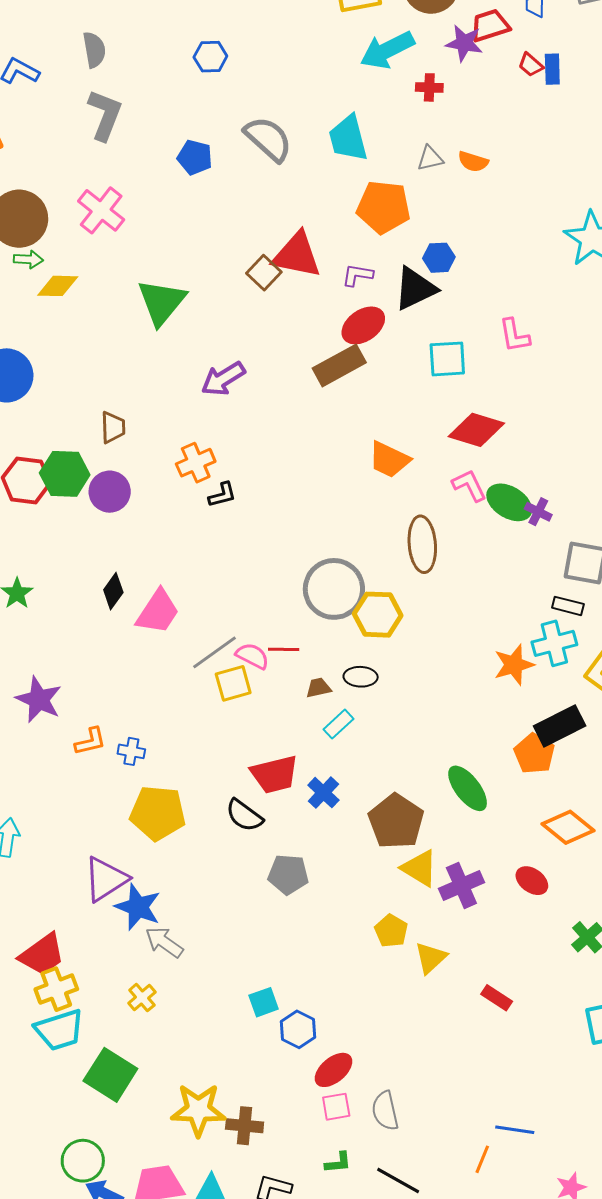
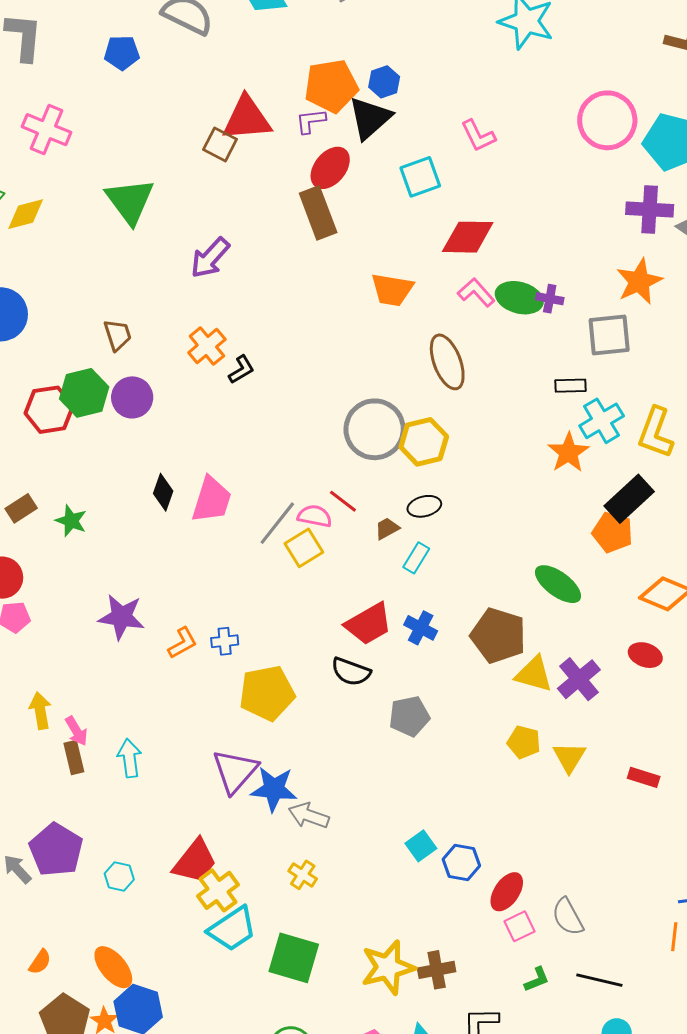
orange pentagon: (384, 207) -> (331, 86), moved
brown rectangle: (339, 365) -> (318, 213), turned -66
black rectangle: (568, 606) -> (571, 386), moved
red line: (284, 649) -> (343, 501), turned 52

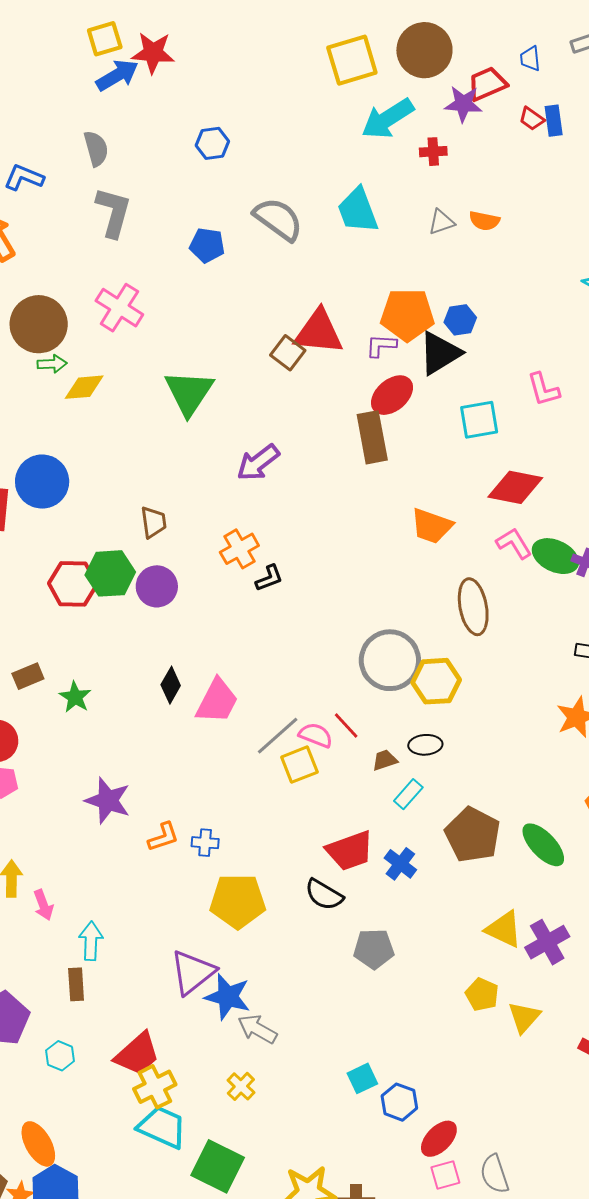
brown pentagon: (498, 636) -> (473, 835), moved
brown rectangle: (74, 758) -> (76, 984), moved
cyan trapezoid: (232, 929) -> (162, 1127), turned -132

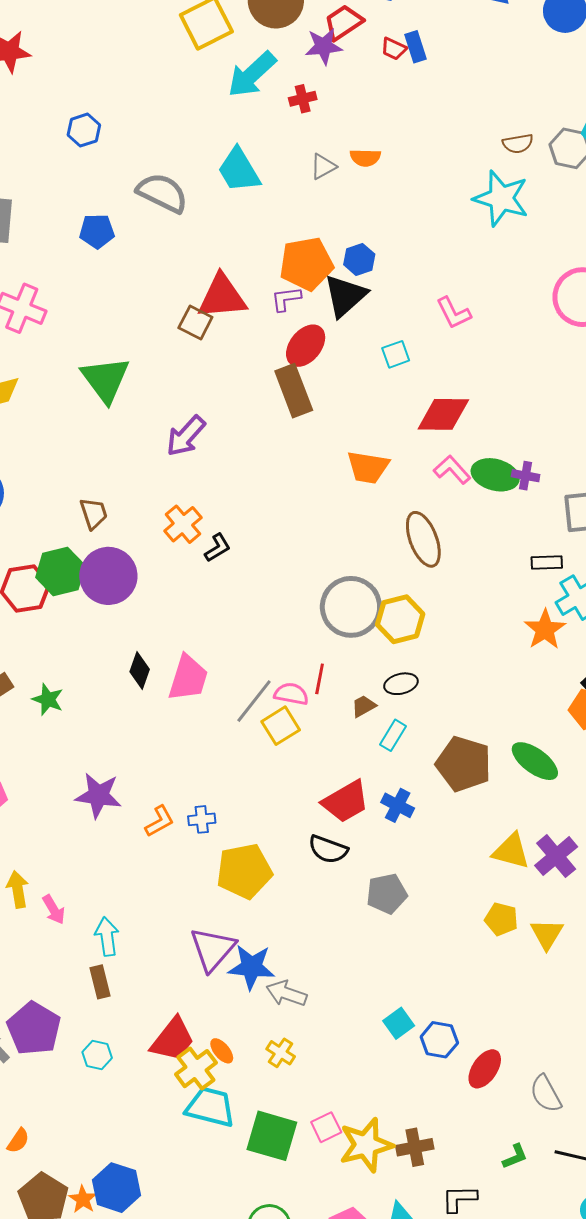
cyan square: (479, 420) -> (396, 354), size x0.7
purple circle: (157, 586) -> (108, 576), size x1.4
red line: (346, 725) -> (320, 679), turned 64
orange ellipse: (38, 1144) -> (222, 1051), moved, size x0.6
pink square: (445, 1175) -> (326, 1127), moved

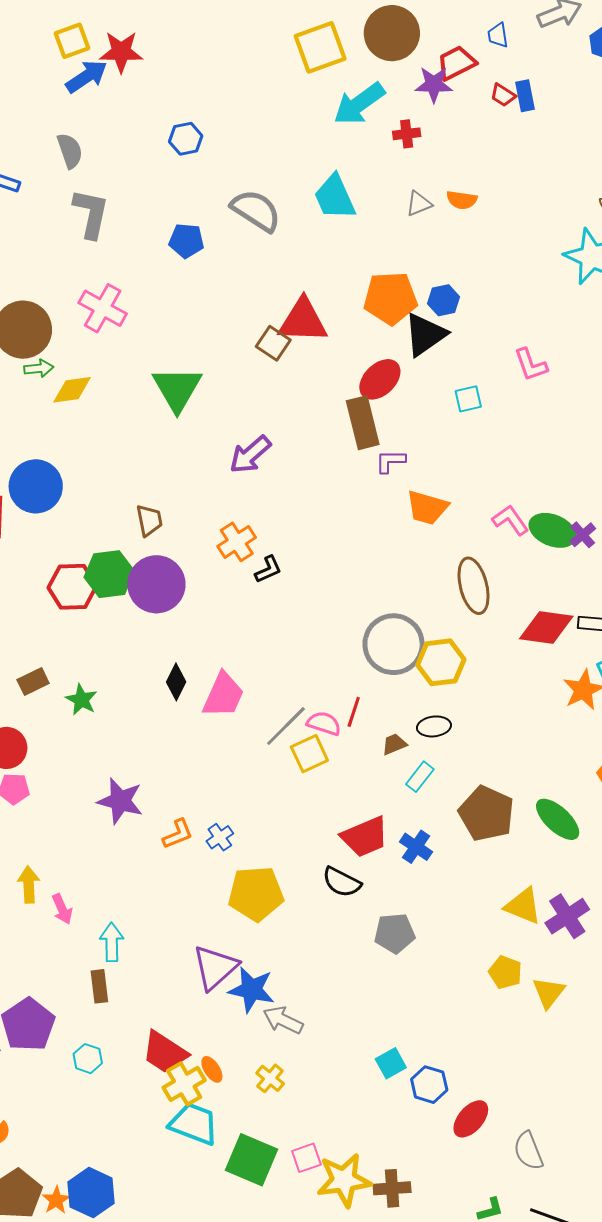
purple L-shape: (286, 299) -> (390, 461), moved
red diamond: (443, 414) -> (546, 628), moved
purple cross: (526, 476) -> (583, 535), turned 32
blue cross: (202, 819) -> (220, 837), turned -36
red trapezoid: (173, 1039) -> (165, 1052), turned 78

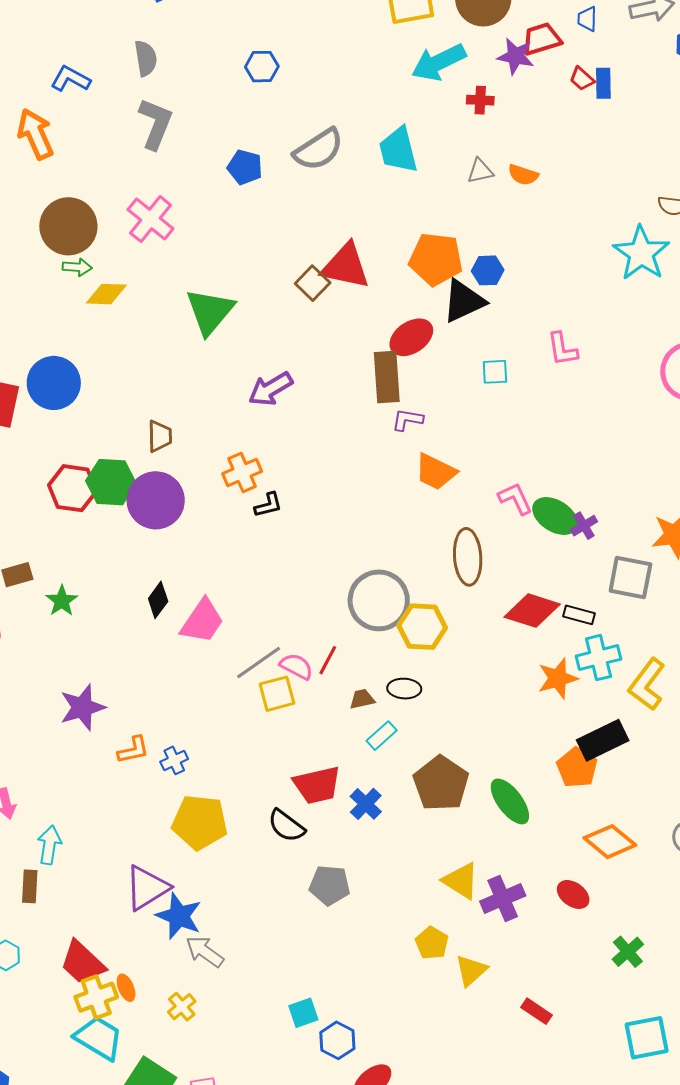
gray semicircle: (256, 211) -> (319, 149), turned 104
purple star: (120, 801) -> (82, 707), turned 30

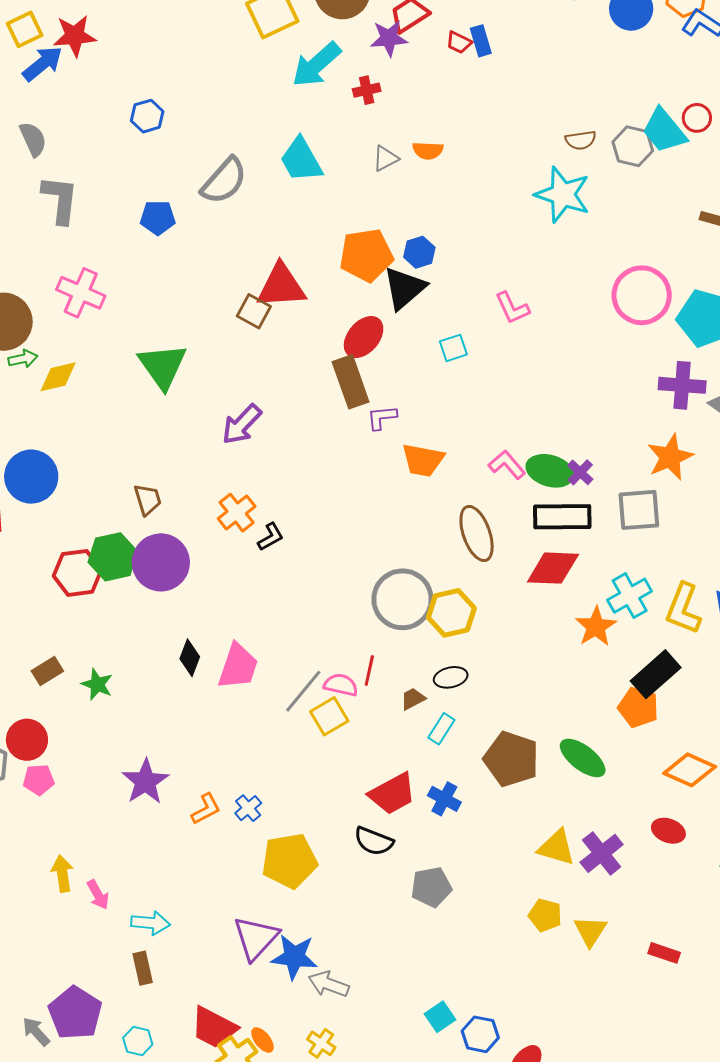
black rectangle: (579, 615) -> (562, 517), moved, size x1.8
cyan arrow: (49, 845) -> (151, 923), turned 102

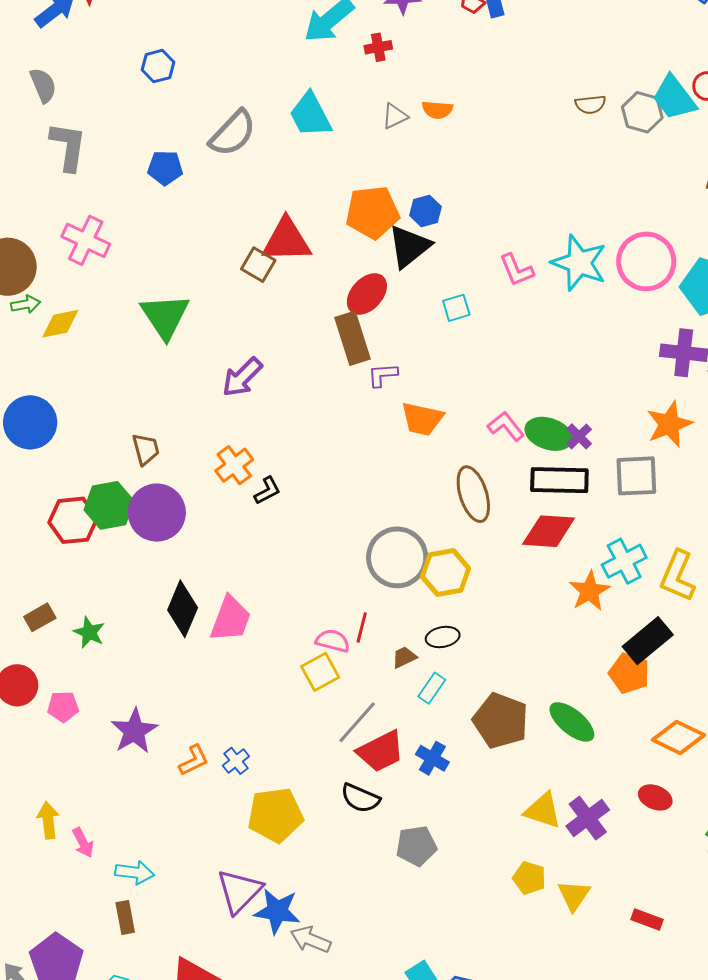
cyan star: (563, 195) -> (579, 263), moved
black diamond: (190, 658) -> (183, 609), size x1.5
gray line: (303, 691) -> (357, 722), moved
pink pentagon: (39, 780) -> (63, 707), moved

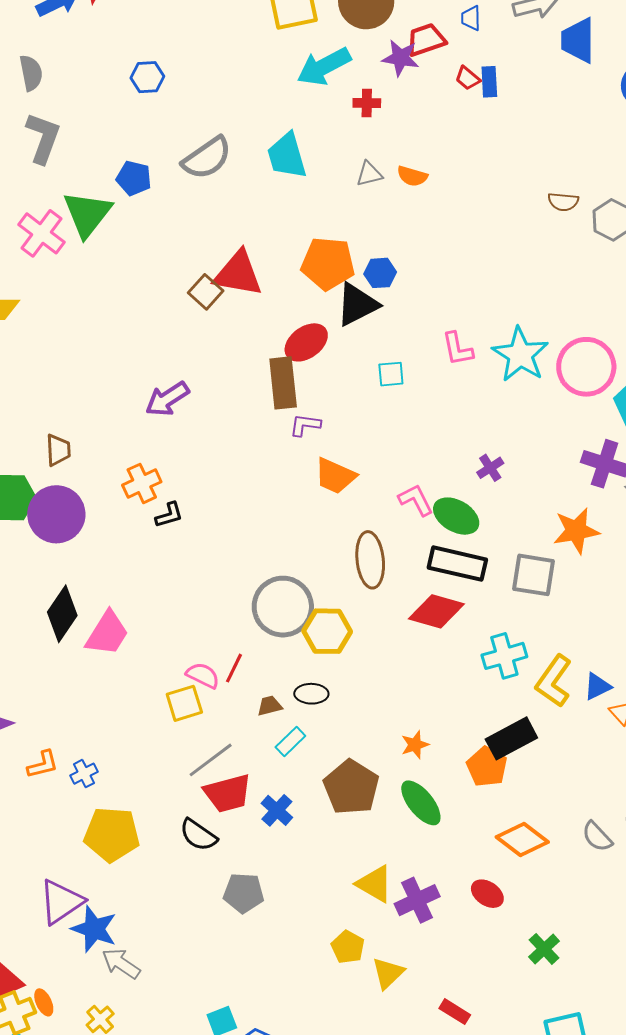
green triangle: (165, 316) -> (87, 214), moved
purple cross: (579, 436) -> (490, 468), moved
orange star: (589, 591) -> (415, 745), moved, size x0.7

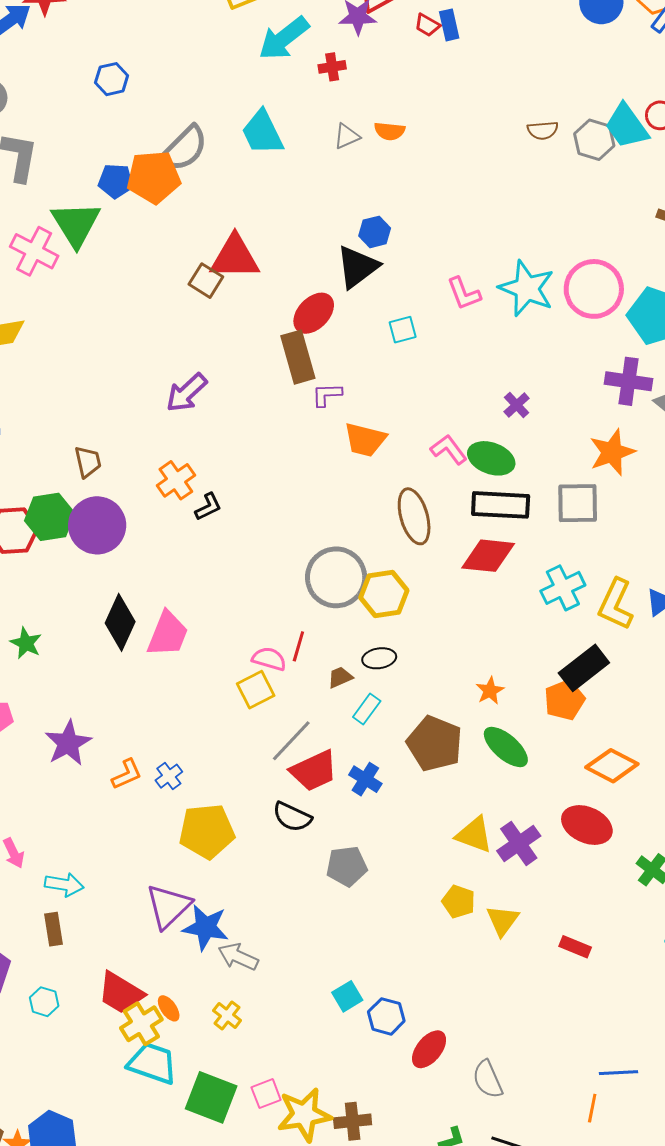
orange pentagon: (328, 264) -> (154, 177), moved
orange pentagon: (487, 767) -> (565, 700), turned 30
red ellipse: (487, 894) -> (587, 825), size x1.5

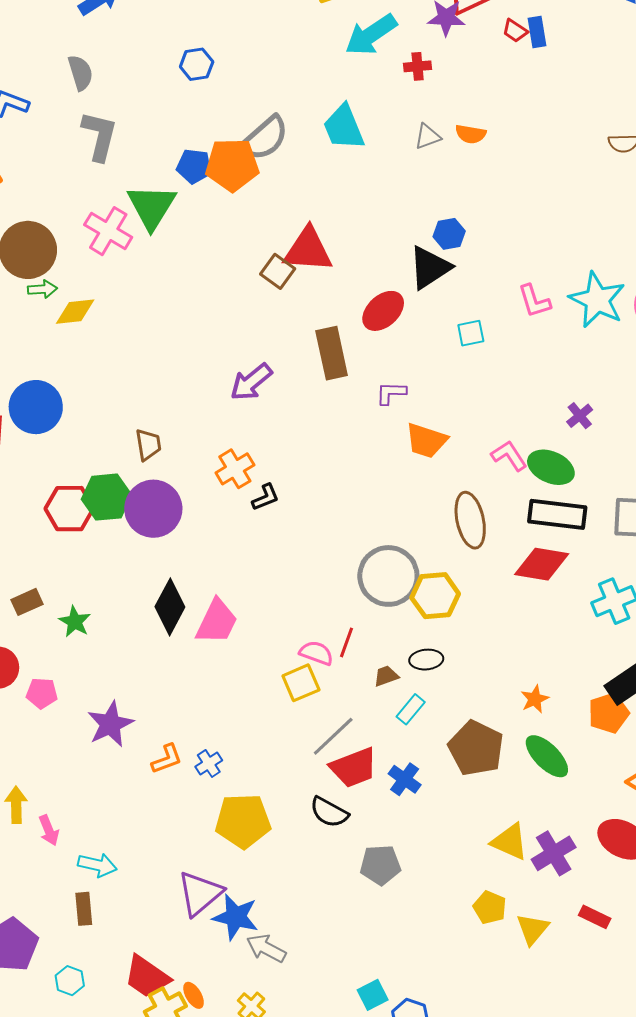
brown rectangle: (298, 357) -> (332, 353), moved
red rectangle: (575, 947) -> (595, 917), moved

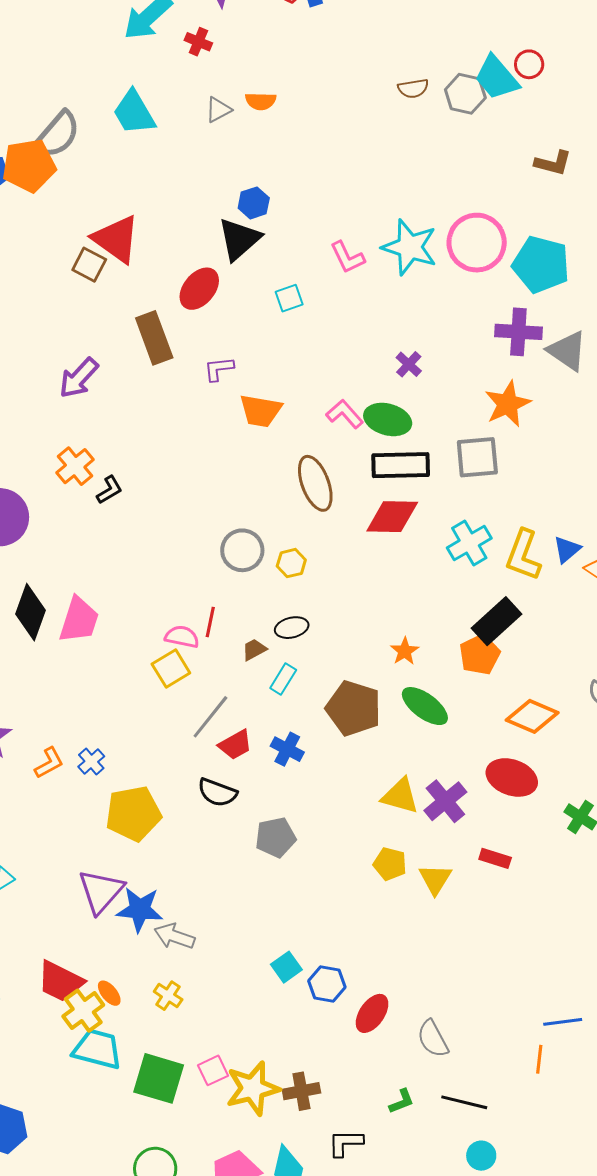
red cross: (418, 66) -> (198, 42), turned 36
red triangle: (308, 250) -> (116, 239), turned 40
gray circle: (388, 576) -> (242, 550), size x0.7
yellow hexagon: (435, 596) -> (291, 563), size x0.6
red trapezoid: (354, 768) -> (235, 745), size x0.7

